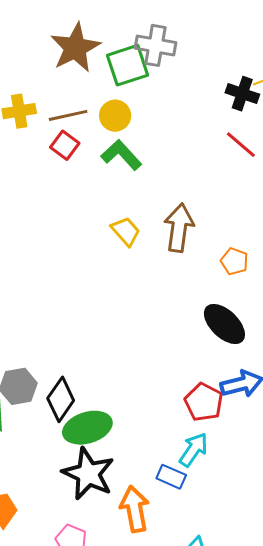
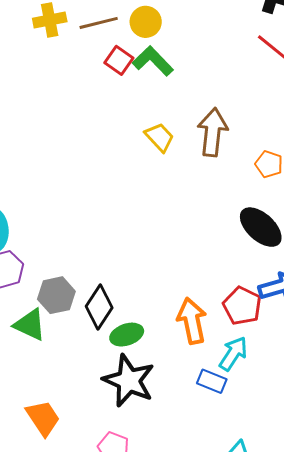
red square: (65, 145) -> (119, 60), moved
green ellipse: (87, 428) -> (127, 335), size x0.7
orange arrow: (135, 509) -> (192, 321), moved

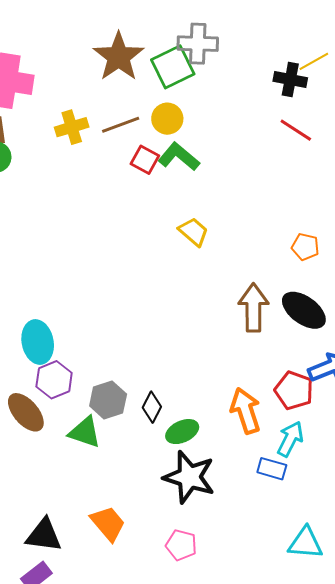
brown arrow: (213, 132) -> (253, 308), moved
black diamond: (99, 307) -> (152, 407), size x0.7

